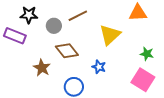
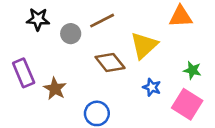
purple rectangle: (15, 36) -> (24, 73), moved, turned 45
brown diamond: (67, 51) -> (110, 62), moved
blue star: (99, 67) -> (152, 87), moved

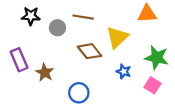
brown line: (102, 21) -> (83, 17), turned 36
green star: (192, 70) -> (157, 58), size x1.6
pink square: (187, 104) -> (152, 85), size x0.7

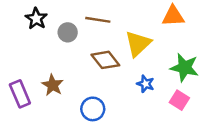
black star: (31, 16) -> (36, 19), turned 30
purple rectangle: (19, 60) -> (20, 94), moved

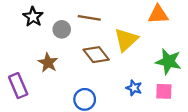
blue star: (146, 84) -> (134, 88), moved
brown star: (53, 85) -> (48, 63), moved
pink square: (179, 100) -> (164, 91), turned -30

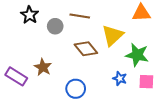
green star: (168, 61) -> (137, 55), moved
brown star: (48, 63) -> (43, 67), moved
purple rectangle: (18, 86) -> (16, 76), turned -35

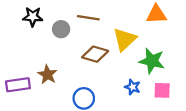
black star: (30, 15) -> (33, 17), turned -30
brown diamond: (86, 49) -> (95, 54), turned -35
purple rectangle: (16, 76) -> (18, 85), turned -40

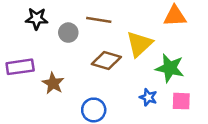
purple rectangle: (18, 85) -> (20, 67), moved

